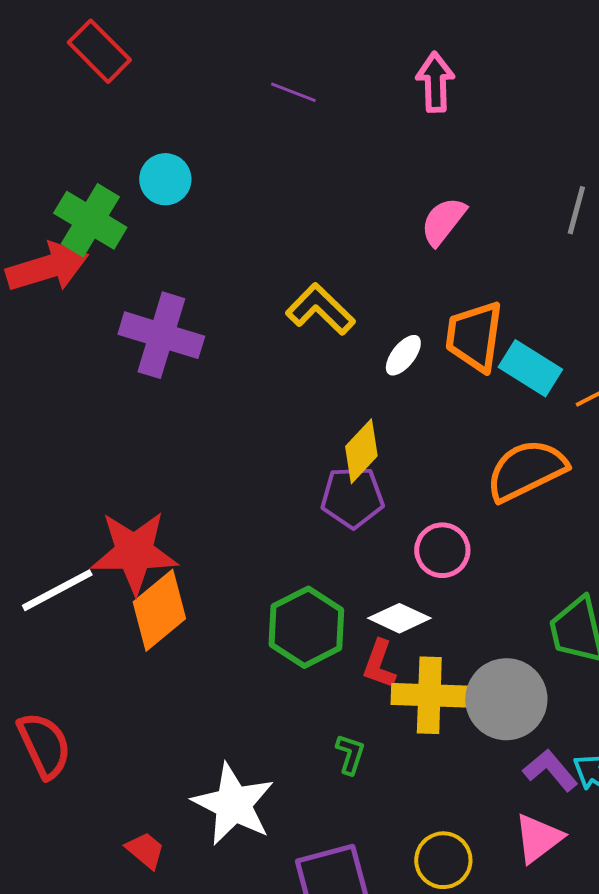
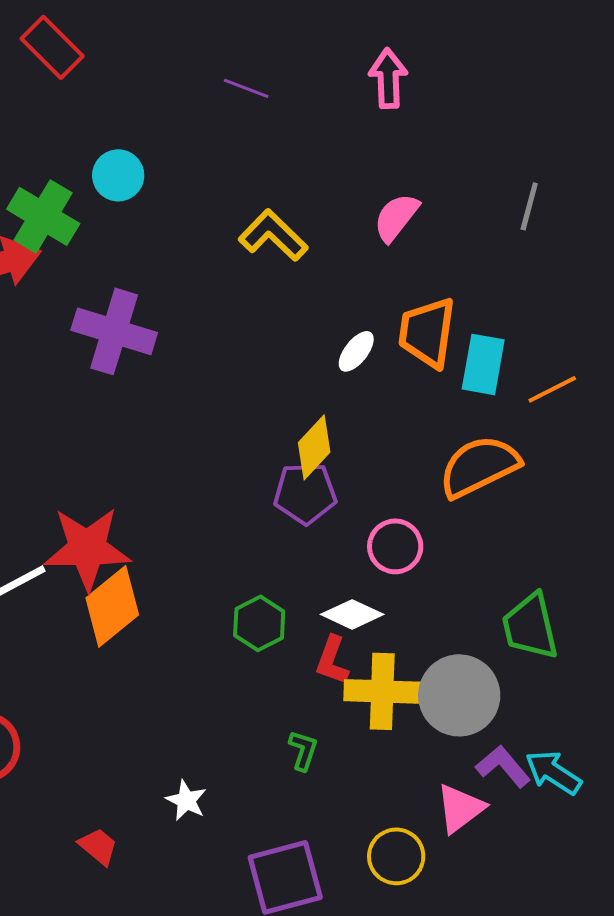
yellow L-shape: (320, 309) -> (273, 235), moved
cyan rectangle: (530, 368) -> (483, 364), turned 68
green hexagon: (306, 627) -> (259, 623), size x0.7
white star: (233, 804) -> (186, 800), size x0.5
pink triangle: (538, 838) -> (460, 808), moved

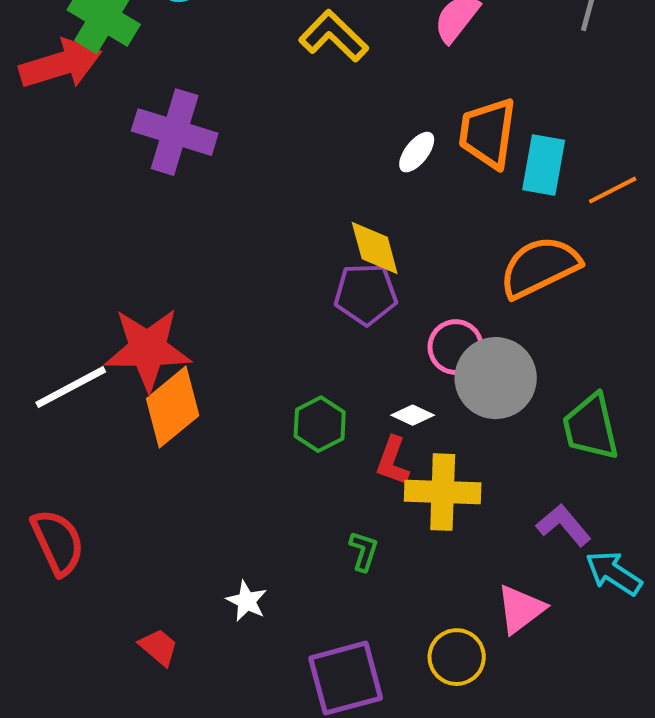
yellow diamond: (314, 447) -> (375, 248), turned -58
white diamond: (352, 614) -> (413, 415), size x0.7
gray circle: (459, 695) -> (496, 378), moved
purple L-shape: (503, 766) -> (564, 525), moved

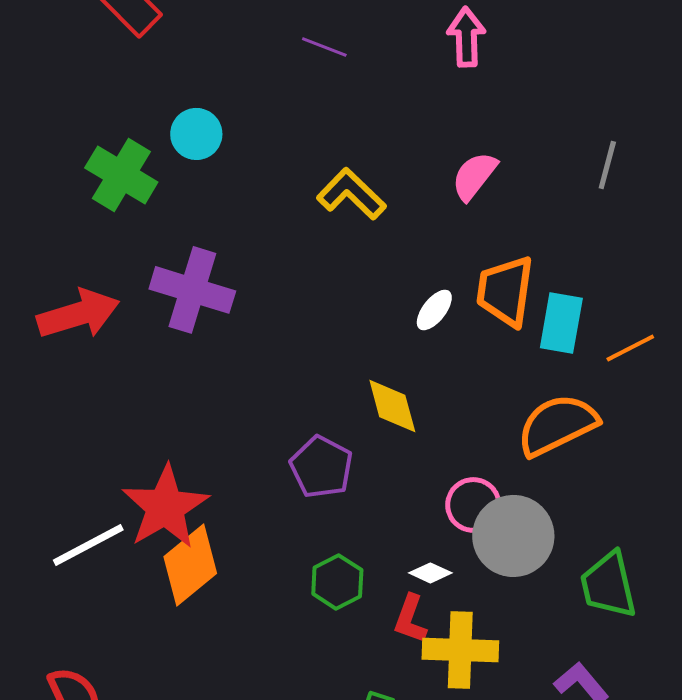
red arrow: (61, 64) -> (78, 314), moved
purple pentagon: (366, 294) -> (321, 467), moved, turned 30
red star: (148, 349) -> (165, 507), turned -30

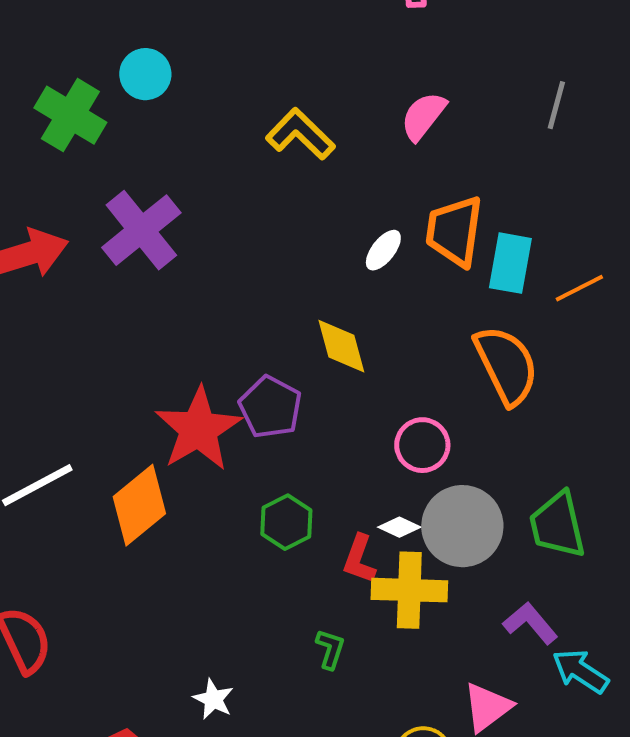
purple cross: (192, 290) -> (141, 230), turned 34
orange semicircle: (557, 425) -> (506, 365), turned 90
red star: (165, 507) -> (198, 429), moved
gray circle: (513, 536) -> (462, 526), moved
white diamond: (430, 573) -> (399, 527), moved

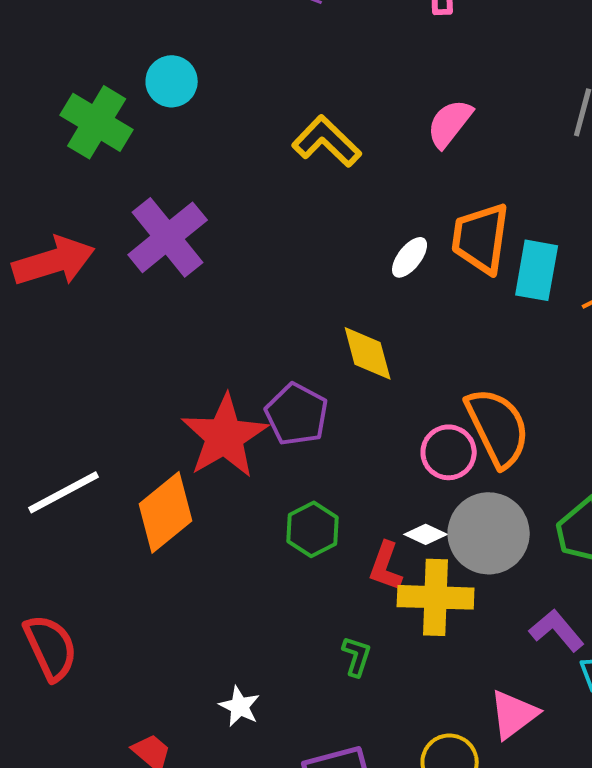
orange semicircle: (506, 365) -> (498, 427), moved

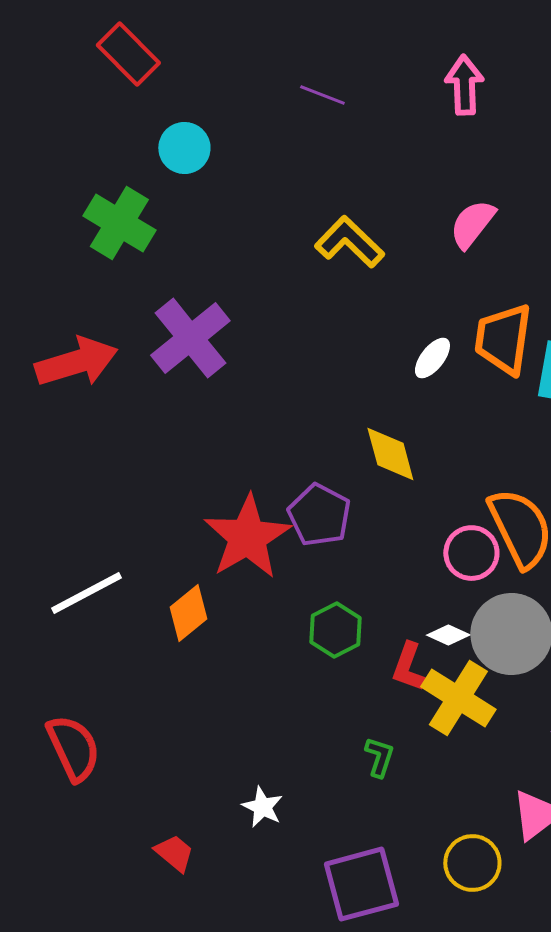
cyan circle: (172, 81) -> (184, 148), moved
orange diamond: (166, 512) -> (188, 613), size x0.7
yellow cross: (436, 597) -> (458, 698), turned 30

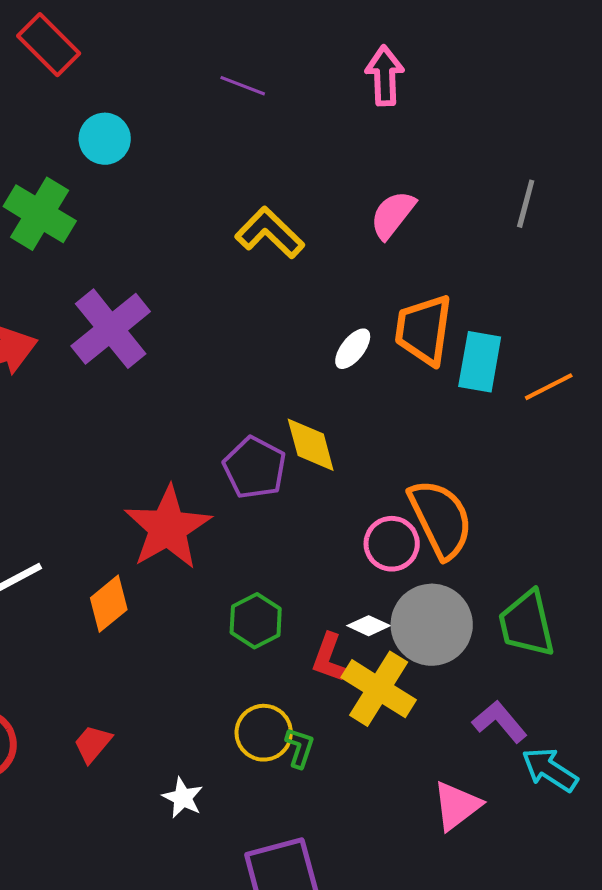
purple pentagon: (319, 515) -> (255, 468), moved
red trapezoid: (174, 853) -> (93, 744), moved, turned -90
yellow circle: (472, 863) -> (264, 733), moved

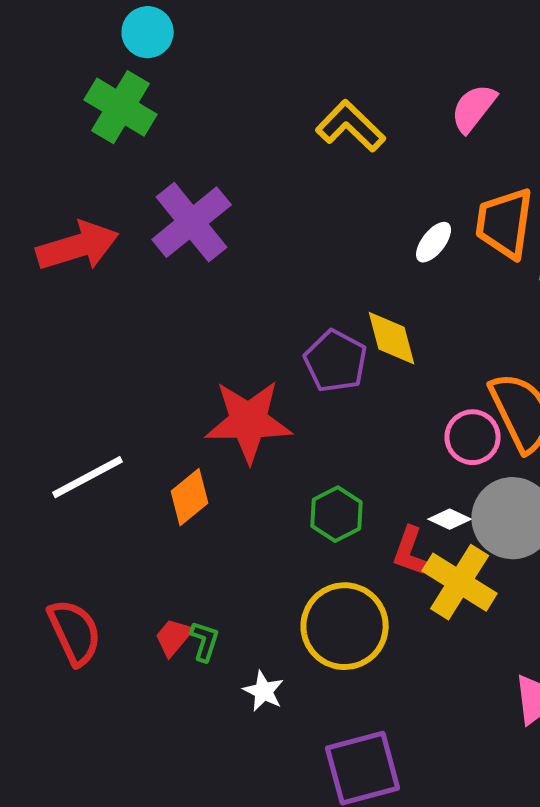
cyan circle: (105, 139) -> (148, 32), moved
red star: (168, 528) -> (249, 421), turned 30
yellow circle: (264, 733) -> (345, 626), size x1.5
green L-shape: (300, 748) -> (205, 641), moved

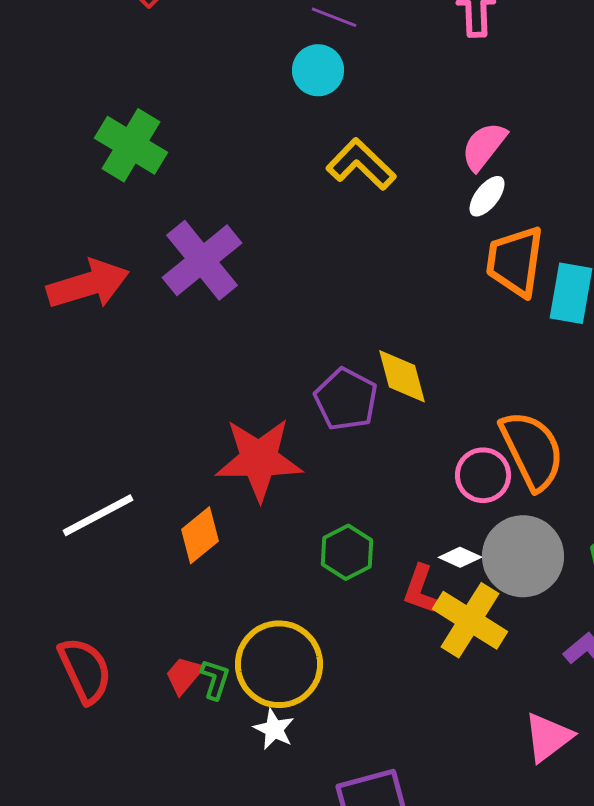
cyan circle: (148, 32) -> (318, 70), moved
white ellipse: (434, 242) -> (487, 196), moved
yellow circle: (345, 626) -> (279, 664), moved

